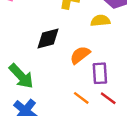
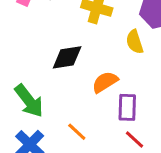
yellow semicircle: (100, 21) -> (135, 42), turned -108
orange line: (81, 98) -> (77, 132), moved

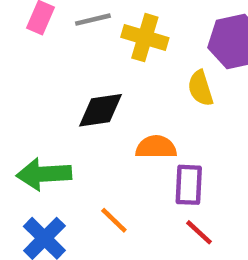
orange semicircle: (105, 82) -> (156, 147), turned 32
green arrow: (29, 101) -> (44, 174), turned 124

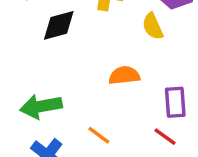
black diamond: (101, 110) -> (59, 25), moved
purple rectangle: (189, 185) -> (175, 102), moved

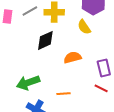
black diamond: (59, 25) -> (45, 40), moved
orange line: (99, 135) -> (64, 94), turned -32

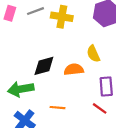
yellow semicircle: (84, 27) -> (93, 54), moved
black diamond: (45, 40) -> (44, 66), moved

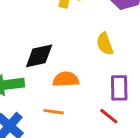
orange semicircle: (74, 69) -> (66, 79), moved

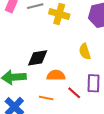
red line: (109, 116) -> (74, 93), moved

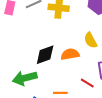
orange semicircle: (56, 75) -> (70, 54), moved

